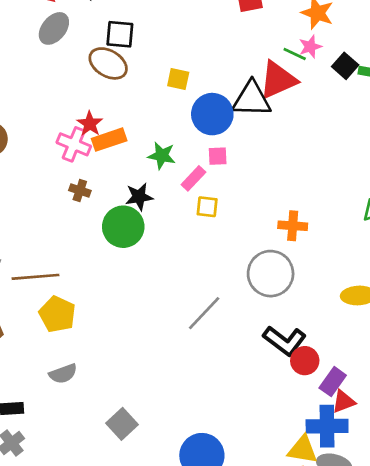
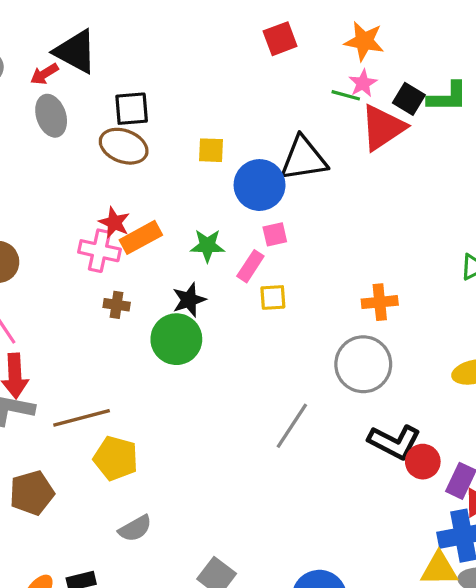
gray ellipse: (54, 28) -> (51, 116), turned -48
red triangle: (278, 80) -> (383, 128), moved

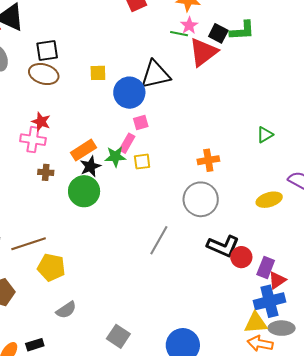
orange rectangle: (141, 237) -> (83, 150), moved
green star: (207, 246) -> (115, 157), moved

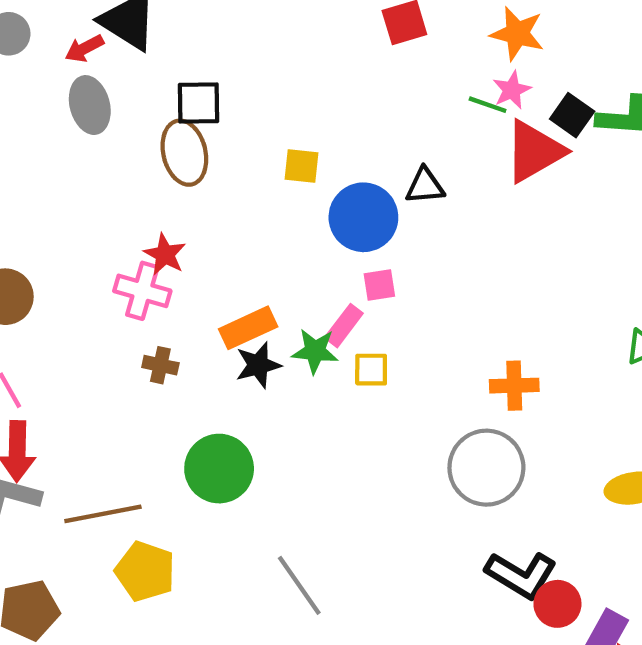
brown ellipse: (44, 74) -> (184, 153), turned 52
black triangle: (155, 75) -> (425, 186), size x0.6
green circle: (84, 191) -> (219, 469), moved
gray line: (159, 240) -> (299, 585), moved, turned -72

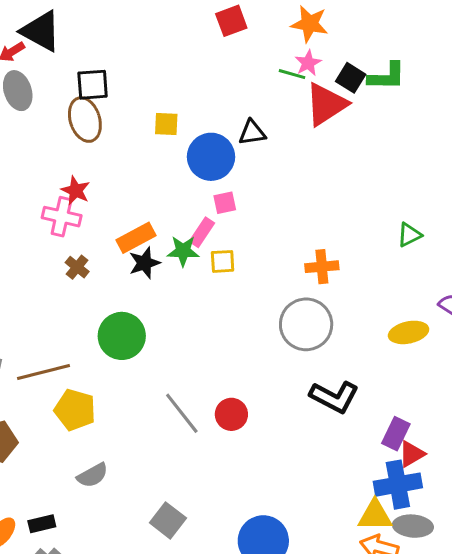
brown cross: (160, 365) -> (77, 267), turned 30
red circle: (557, 604) -> (231, 414), moved

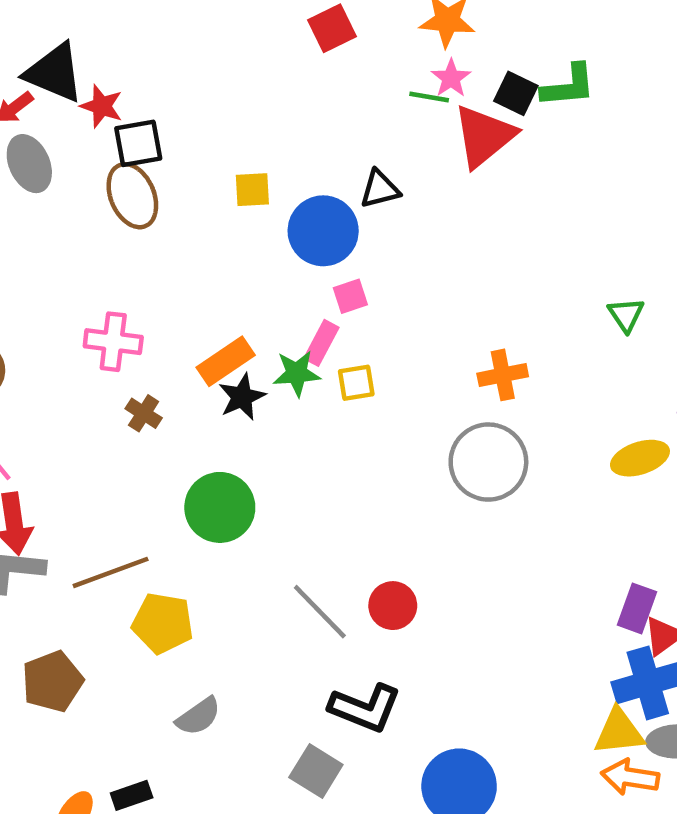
red star: (76, 191) -> (102, 106), moved
green triangle: (409, 235) -> (626, 315), turned -32
black L-shape: (334, 397) -> (365, 708), moved

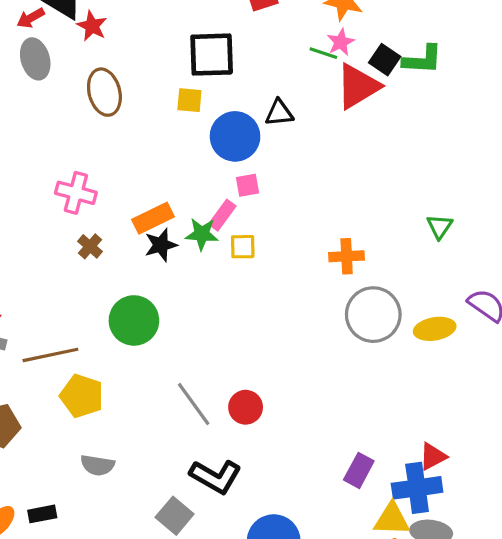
black square: (138, 143) -> (212, 55), moved, size x1.4
gray circle: (488, 462) -> (373, 315), moved
purple rectangle: (637, 608) -> (359, 470), moved
gray semicircle: (198, 716) -> (97, 465), turned 36

